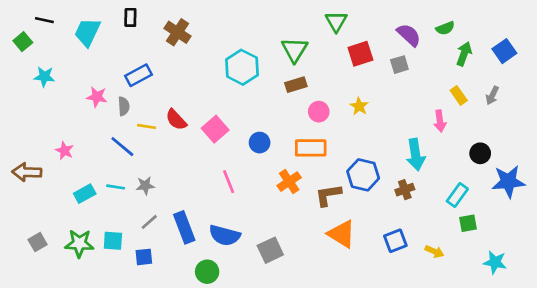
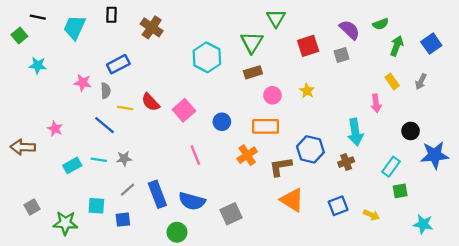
green triangle: (336, 21) -> (276, 18), moved
green star: (79, 243) -> (65, 223), moved

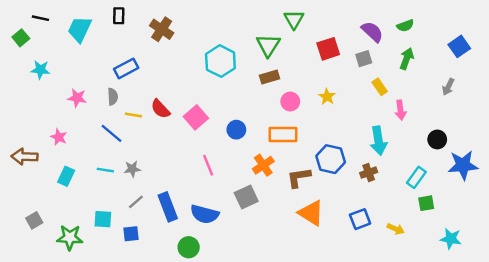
green arrow: (397, 46) -> (407, 59), moved
yellow rectangle: (392, 81) -> (380, 87), moved
pink star: (83, 83) -> (77, 98), moved
cyan rectangle: (72, 165) -> (66, 176), moved, turned -36
gray square: (231, 214) -> (246, 197), moved

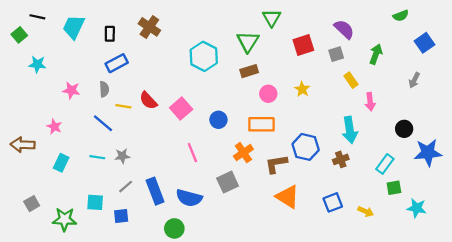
black rectangle: (119, 16) -> (110, 34), moved
green semicircle: (405, 26) -> (401, 16), moved
cyan star: (451, 239) -> (417, 208), moved

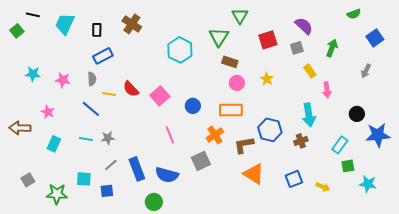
cyan star: (37, 64) -> (33, 74), moved
brown rectangle: (249, 71) -> (230, 62), moved, turned 35

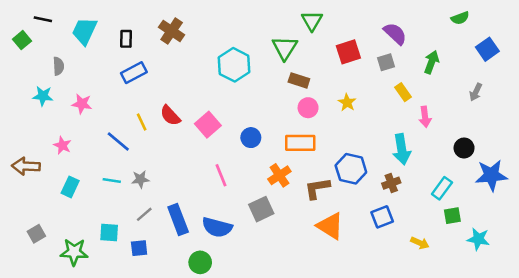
gray semicircle: (92, 79) -> (58, 66), moved
yellow line: (109, 94) -> (142, 122), turned 56
blue square: (294, 179) -> (382, 217), moved

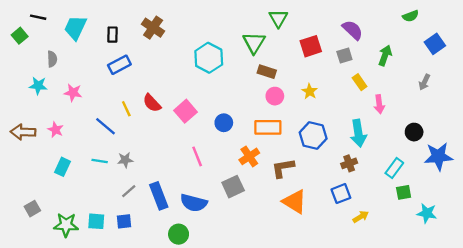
brown arrow: (26, 166) -> (23, 132), moved
blue hexagon: (351, 169) -> (313, 136), moved
cyan square: (109, 232) -> (96, 221), moved
yellow arrow: (420, 243) -> (361, 217), moved, turned -56

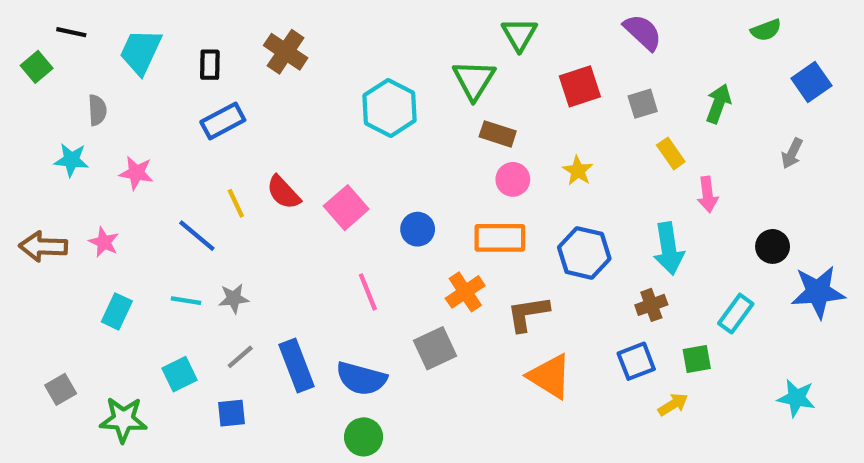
purple semicircle: (353, 30) -> (643, 32), moved
green square: (404, 192) -> (697, 359), moved
cyan square: (96, 221) -> (180, 374), moved, turned -30
green circle: (179, 234) -> (364, 437), moved

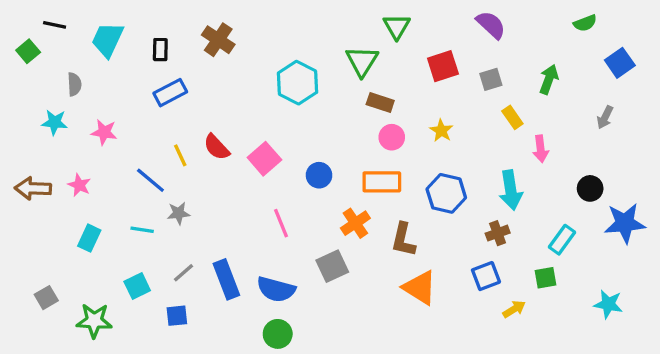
gray star: (234, 298) -> (179, 213), moved
brown L-shape: (528, 314) -> (403, 240), turned -68
green square: (697, 359) -> (545, 278), moved

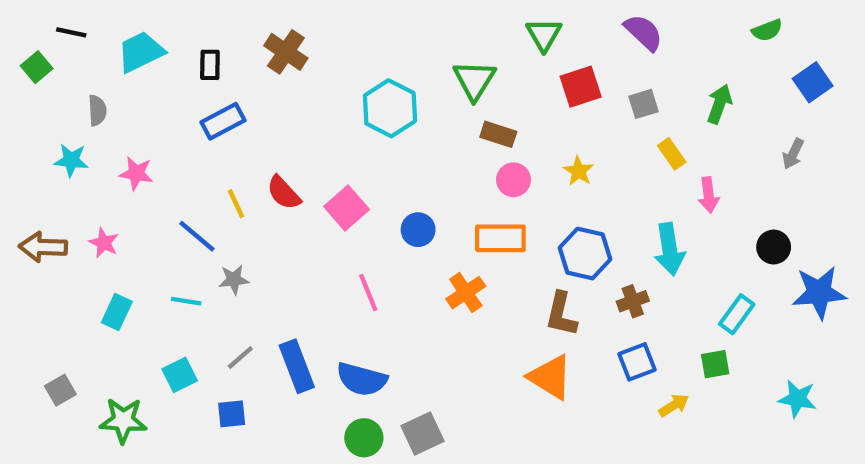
green triangle: (397, 26) -> (544, 35), moved
cyan trapezoid: (107, 40) -> (141, 52), turned 39
brown cross: (498, 233) -> (633, 301), moved
brown L-shape: (403, 240) -> (561, 314), moved
gray square: (332, 266) -> (422, 433), moved

